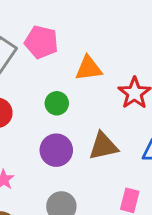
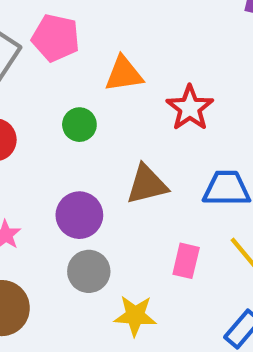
purple circle: (56, 150) -> (79, 215), moved

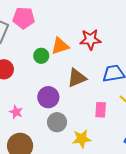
orange triangle: (124, 74) -> (60, 46), moved
red star: (190, 108) -> (90, 40), turned -30

